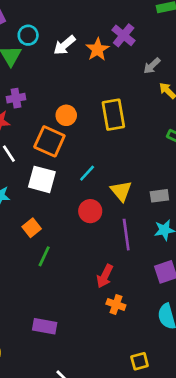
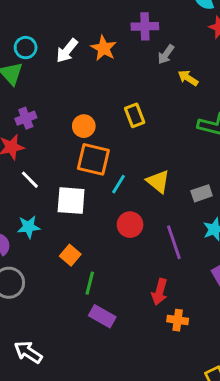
purple cross: (124, 35) -> (145, 26), moved, turned -30
yellow rectangle: (113, 115) -> (135, 115), size x0.7
orange square: (49, 141) -> (93, 159), moved
yellow triangle: (121, 191) -> (158, 182), moved
purple rectangle: (45, 326) -> (102, 316), moved, turned 30

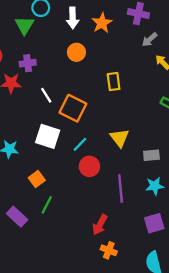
white arrow: (67, 51) -> (73, 18), turned -54
orange circle: (84, 126) -> (76, 52), moved
white line: (30, 180) -> (46, 95), moved
cyan line: (119, 184) -> (80, 144), moved
purple rectangle: (102, 316) -> (17, 217), moved

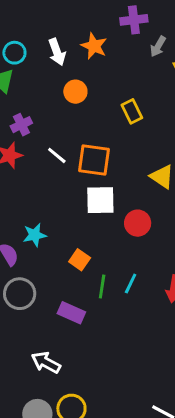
white square: (48, 136) -> (100, 200), moved
cyan line: (80, 144) -> (131, 283), moved

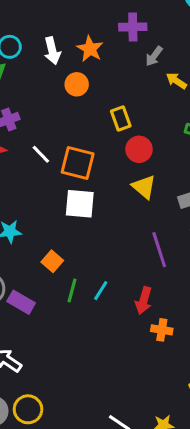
orange circle: (75, 92) -> (77, 84), moved
red circle: (138, 223) -> (139, 149), moved
purple rectangle: (71, 313) -> (21, 302), moved

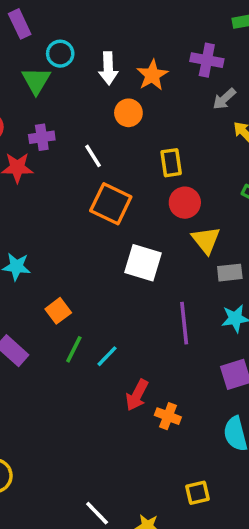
white line: (41, 154) -> (93, 156), moved
yellow triangle: (144, 187) -> (206, 240), moved
white square: (80, 204) -> (143, 263), moved
red arrow: (144, 300) -> (137, 395), moved

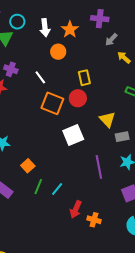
purple cross: (42, 137) -> (11, 69), turned 32
red circle: (185, 203) -> (78, 98), moved
white square: (143, 263) -> (73, 135), turned -35

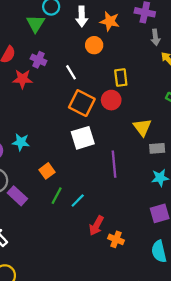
orange star: (70, 29) -> (110, 21), turned -30
gray arrow: (111, 40) -> (155, 37), turned -56
white square: (73, 135) -> (83, 138), moved
purple line: (99, 167) -> (114, 164), moved

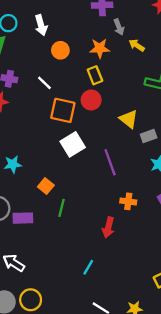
orange star: (110, 21) -> (100, 48), moved
purple rectangle: (17, 196) -> (23, 218), turned -30
cyan line: (78, 200) -> (88, 267), moved
orange cross: (116, 239) -> (128, 201), moved

